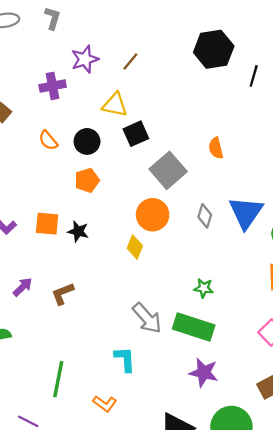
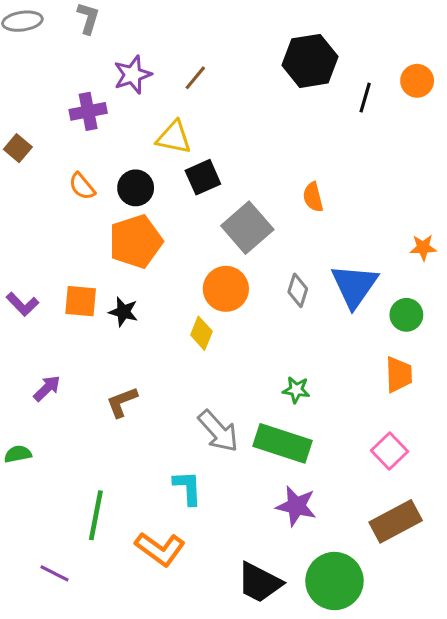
orange pentagon: (87, 180) -> (136, 241), size x1.6
brown L-shape: (63, 294) -> (122, 402), moved
orange L-shape: (105, 404) -> (160, 549), size x1.5

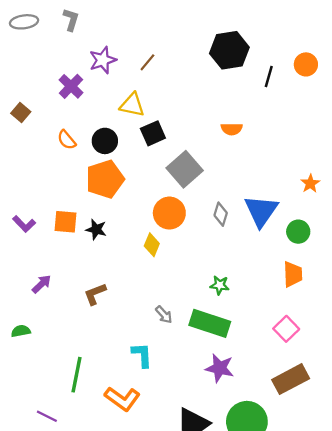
purple cross: (88, 111) -> (71, 86), turned -35
orange semicircle: (313, 197) -> (232, 129), moved, turned -75
orange star: (423, 248) -> (310, 184), turned -30
gray arrow: (218, 431) -> (164, 315), size x0.6

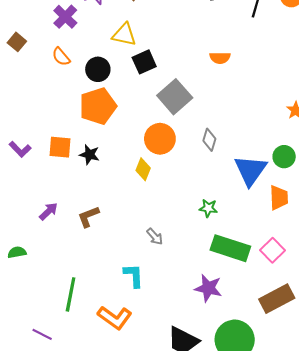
orange semicircle: (67, 140) -> (61, 57), moved
blue triangle: (261, 211) -> (250, 170), moved
purple arrow: (42, 284) -> (48, 211), moved
green rectangle: (210, 323) -> (230, 248), moved

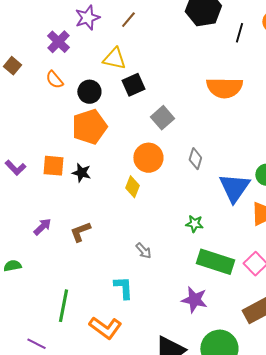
orange semicircle: (220, 58) -> (224, 88), moved, size x1.8
gray square: (175, 97) -> (162, 118), size x0.7

